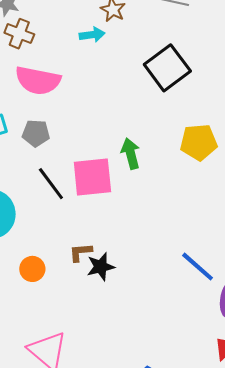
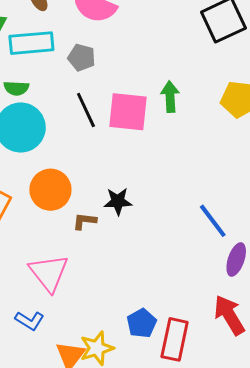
brown L-shape: (81, 252) -> (84, 221), moved
orange circle: (32, 269) -> (50, 190), size x1.6

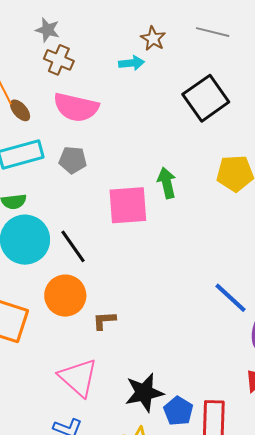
black line: (86, 110) -> (73, 246), moved
black star: (118, 201) -> (144, 393), moved, size x1.4

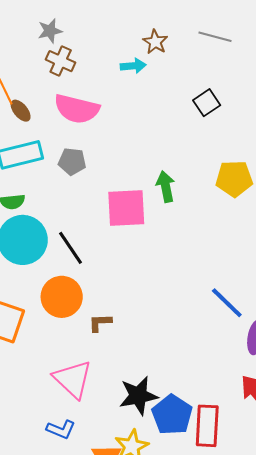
gray star: (47, 30) -> (50, 31), turned -30
black square: (206, 98) -> (207, 103), size x0.6
blue pentagon: (178, 411) -> (172, 415), size x1.4

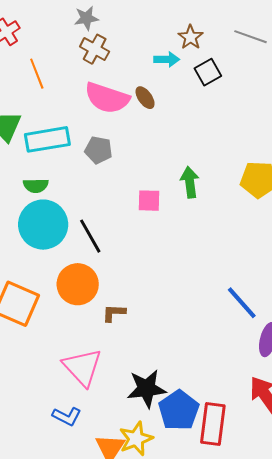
black square: (207, 103) -> (208, 72), moved
brown ellipse: (21, 111) -> (145, 98), moved
pink square: (126, 208) -> (149, 201), size x0.6

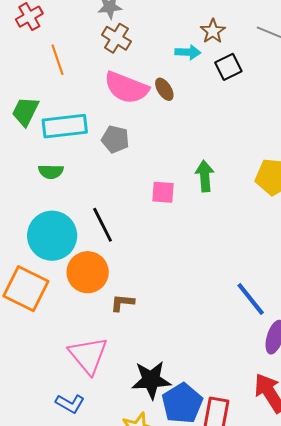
cyan circle: (43, 225) -> (52, 236), moved

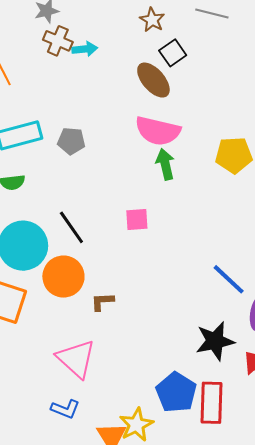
cyan arrow: (188, 52) -> (85, 49), moved
pink semicircle: (126, 88) -> (158, 131), moved
brown ellipse: (164, 89) -> (153, 80), moved, size x1.6
pink square: (163, 192) -> (137, 220), moved
black star: (151, 380) -> (215, 341), moved

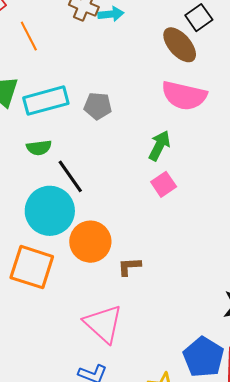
green arrow: (165, 164) -> (159, 146), moved, turned 40
pink square: (137, 220) -> (164, 184), turned -30
black line: (71, 227) -> (70, 176), moved

